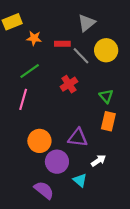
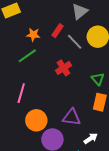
orange star: (34, 38) -> (33, 35), moved
red rectangle: (62, 44) -> (57, 31), turned -56
pink line: (23, 99) -> (21, 93), moved

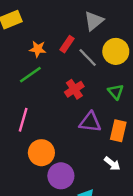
green triangle: (98, 79) -> (116, 92), moved
purple triangle: (72, 117) -> (90, 122), moved
white arrow: (91, 138) -> (112, 164), moved, turned 72

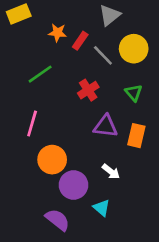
orange star: (38, 49) -> (57, 33), moved
white arrow: (112, 164) -> (111, 172), moved

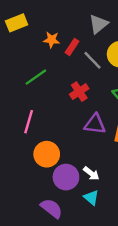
white arrow: (111, 172) -> (91, 173), moved

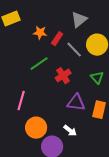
green line: (36, 77) -> (39, 64), moved
white arrow: (91, 173) -> (70, 131), moved

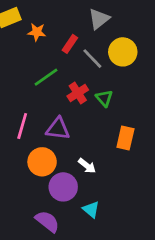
orange star: (40, 33) -> (37, 32), moved
green triangle: (97, 78) -> (104, 98), moved
purple triangle: (76, 103) -> (58, 129), moved

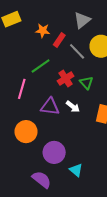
orange star: (37, 32) -> (43, 31), moved
pink line: (22, 126) -> (22, 89), moved
orange circle: (42, 162) -> (26, 132), moved
white arrow: (87, 166) -> (73, 107), moved

